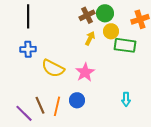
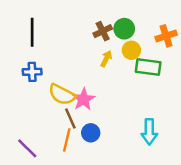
pink star: (85, 72) -> (84, 99), moved
cyan arrow: (126, 99) -> (149, 132), size x1.5
brown line: (40, 105) -> (70, 118), moved

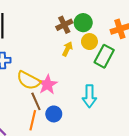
green rectangle: (148, 67) -> (104, 56), turned -70
cyan arrow: (149, 132) -> (89, 96), moved

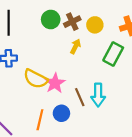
green circle: (83, 23) -> (51, 19), moved
yellow circle: (89, 42) -> (95, 25), moved
brown line: (36, 101) -> (80, 97), moved

